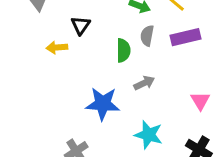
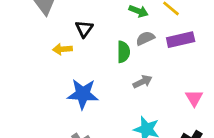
gray semicircle: (147, 36) -> (145, 38), turned 54
blue star: (103, 104) -> (83, 94), moved

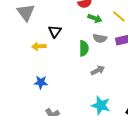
gray semicircle: (145, 38) -> (100, 38), turned -144
blue star: (83, 94) -> (41, 82), moved, size x0.6

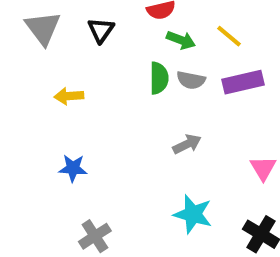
black triangle: (55, 31) -> (101, 30), moved
green semicircle: (84, 48) -> (159, 78), moved

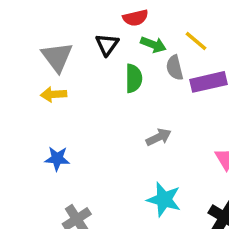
gray triangle: (43, 28) -> (57, 57), moved
black triangle: (101, 30) -> (107, 45), moved
gray semicircle: (191, 80) -> (175, 68), moved, turned 65

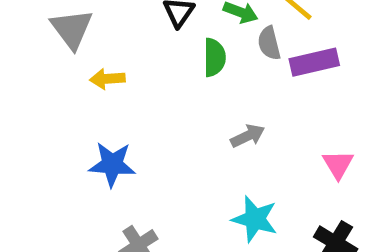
gray triangle: (57, 57) -> (72, 29), moved
blue star: (57, 159) -> (112, 164), size x1.4

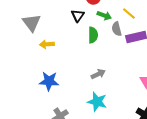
gray arrow: (248, 136) -> (98, 74), moved
cyan star: (255, 219) -> (97, 102), moved

